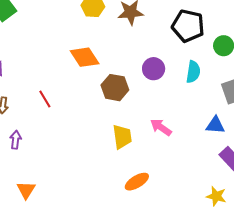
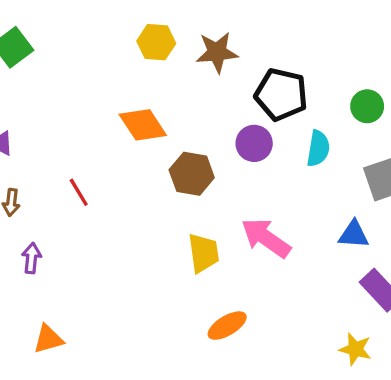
black pentagon: (188, 26) -> (281, 94), moved
pink arrow: (161, 127) -> (266, 238), size x1.4
orange triangle: (26, 190) -> (48, 339), turned 42

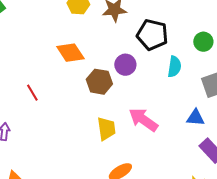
purple circle: (254, 143) -> (125, 65), moved

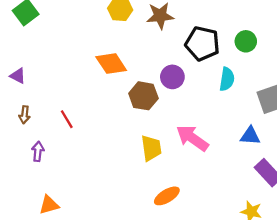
green circle: (203, 42) -> (246, 41), moved
red line: (32, 93) -> (67, 119), moved

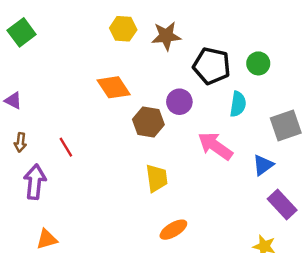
blue triangle: (250, 136) -> (263, 165), turned -40
pink arrow: (192, 138) -> (215, 146), moved
purple arrow: (38, 151) -> (35, 182), size x1.6

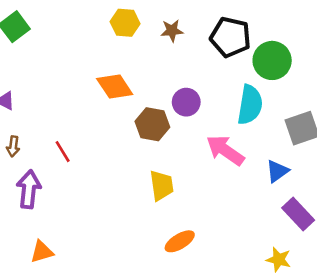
brown star: (166, 36) -> (172, 31), size x0.7
green circle: (258, 63) -> (272, 60), size x1.5
black pentagon: (212, 66) -> (230, 37), moved
cyan semicircle: (238, 104) -> (250, 105), size x1.4

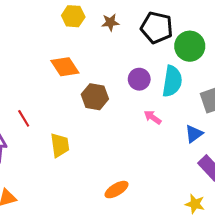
purple circle: (186, 102) -> (139, 79), moved
pink arrow: (225, 150) -> (153, 117), size x0.6
yellow trapezoid: (161, 185) -> (60, 145), moved

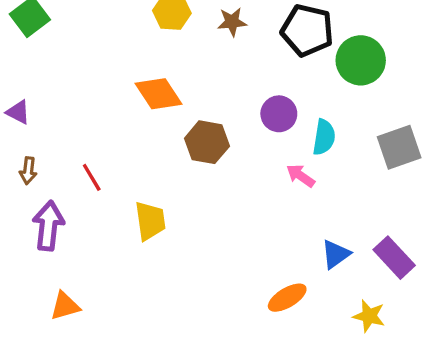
cyan semicircle: (172, 81) -> (324, 137), moved, size x0.7
blue triangle: (194, 134) -> (336, 254), moved
orange ellipse: (116, 190) -> (287, 298), moved

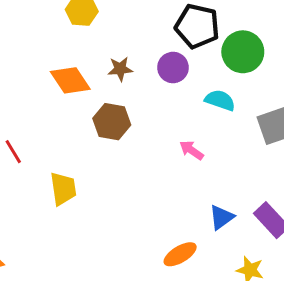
brown star: (232, 22) -> (120, 69), moved
purple circle: (279, 114) -> (173, 68), moved
cyan semicircle: (324, 137) -> (220, 100), moved, turned -80

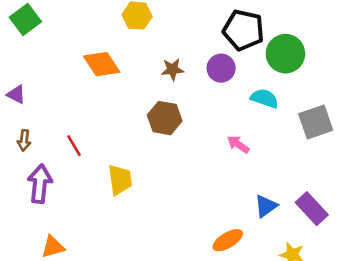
orange diamond: (70, 80) -> (102, 64), moved

